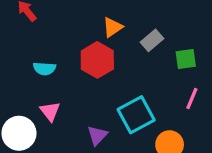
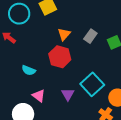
cyan semicircle: (44, 69) -> (29, 70), turned 32
purple triangle: (97, 135) -> (68, 94), moved

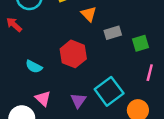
orange triangle: (64, 34) -> (89, 14), moved, turned -32
gray rectangle: (90, 36) -> (113, 33), turned 32

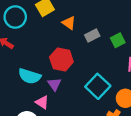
cyan semicircle: (34, 67) -> (30, 76), size x1.5
purple triangle: (78, 100) -> (54, 84), moved

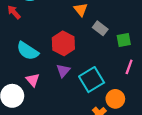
gray rectangle: (92, 35) -> (100, 28), turned 48
purple triangle: (54, 84) -> (63, 71), moved

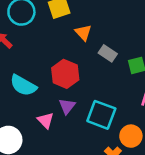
pink triangle: (33, 80) -> (46, 120), moved
cyan square: (92, 80) -> (101, 115), turned -35

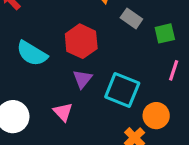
pink triangle: (46, 120) -> (63, 112), moved

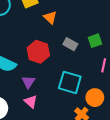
gray rectangle: (131, 18) -> (70, 44), moved
purple triangle: (82, 79) -> (28, 82), moved

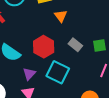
cyan square: (70, 82) -> (58, 72), moved

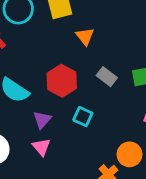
cyan square: (58, 72) -> (83, 117), size x0.6

